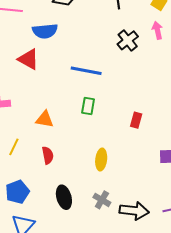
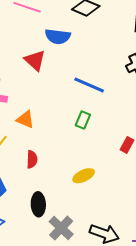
orange triangle: (45, 119) -> (25, 120), moved
yellow ellipse: (101, 159) -> (84, 176), turned 45
gray cross: (102, 200) -> (61, 228), moved, size x1.4

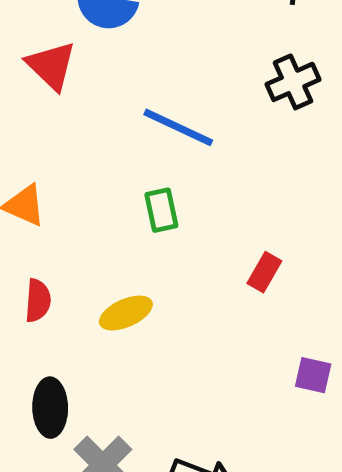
green rectangle: (83, 120) -> (161, 210), turned -36
yellow ellipse: (84, 176) -> (126, 313), moved

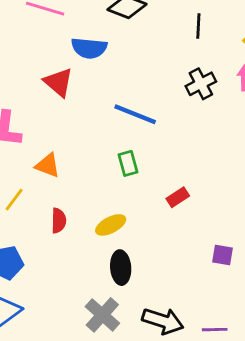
red rectangle: (264, 272) -> (178, 197), moved, turned 30
black ellipse: (50, 408) -> (121, 268), moved

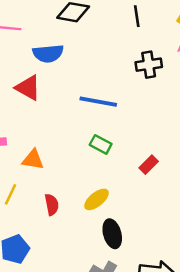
black cross: (201, 84) -> (149, 65), turned 30
green rectangle: (128, 163) -> (101, 144), turned -35

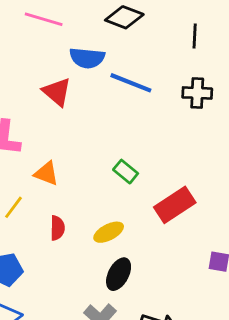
blue line: (98, 102) -> (131, 83), moved
red rectangle: (149, 165) -> (175, 205), size x1.8
black ellipse: (112, 234) -> (119, 274), turned 32

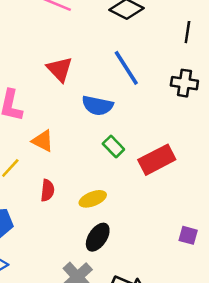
blue semicircle: (87, 58) -> (97, 105), moved
blue line: (131, 83) -> (126, 68), turned 30
red rectangle: (175, 205) -> (157, 160), moved

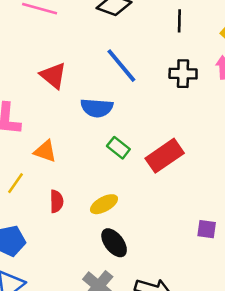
black ellipse: (98, 237) -> (114, 243), turned -64

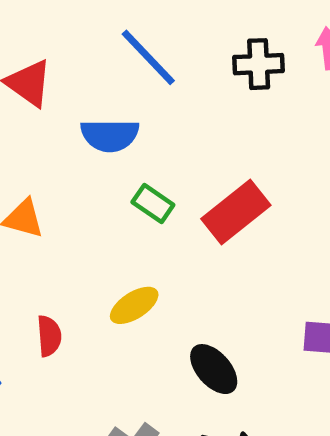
red semicircle: (56, 201) -> (49, 336), moved
black ellipse: (114, 243) -> (214, 369), moved

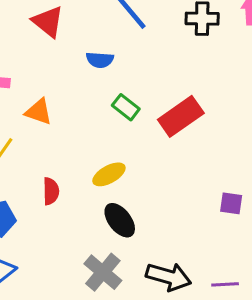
blue semicircle: (110, 135) -> (100, 60), size x0.7
black ellipse: (214, 369) -> (120, 220), moved

